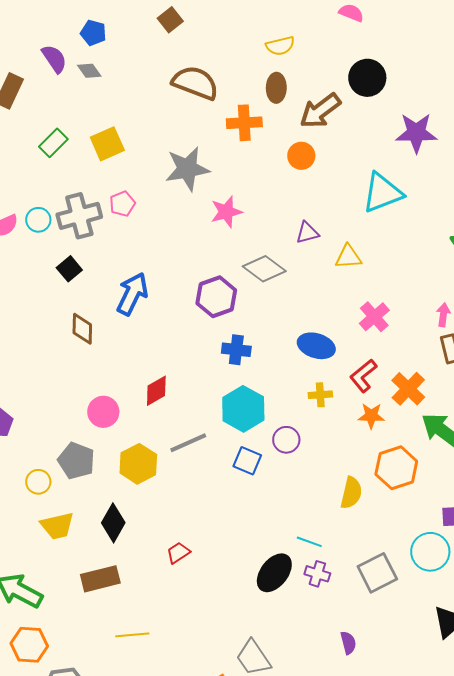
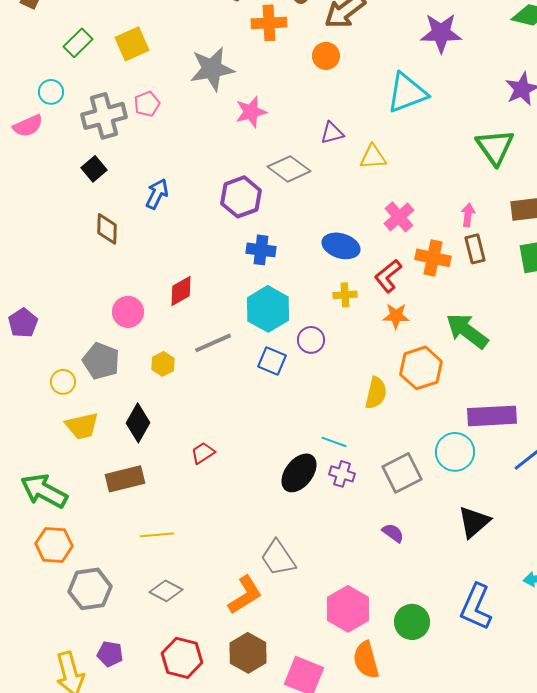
cyan circle: (38, 220) -> (51, 92), moved
blue arrow: (132, 294) -> (157, 194), size x0.7
orange cross: (408, 389) -> (433, 258), moved, turned -32
yellow hexagon: (138, 464) -> (163, 364), size x0.6
purple semicircle: (348, 643) -> (393, 533), moved, turned -40

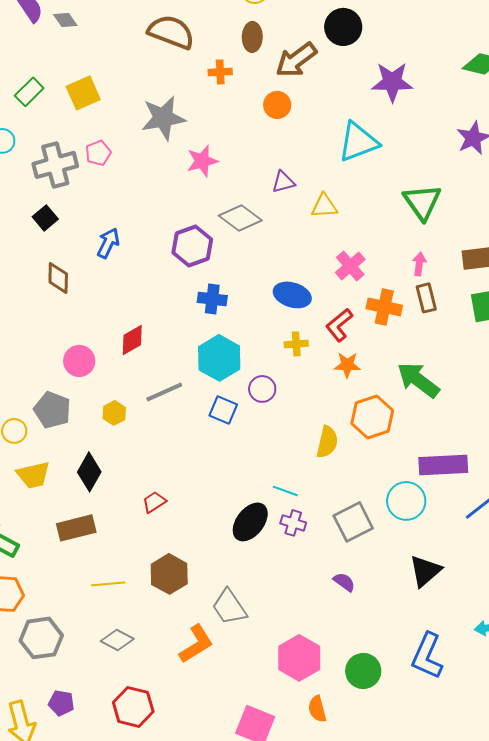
orange cross: (269, 23) -> (220, 72), size x0.7
green triangle: (495, 147) -> (422, 202), moved
brown hexagon: (248, 653) -> (169, 574), moved
orange semicircle: (366, 660) -> (317, 709), size x0.7

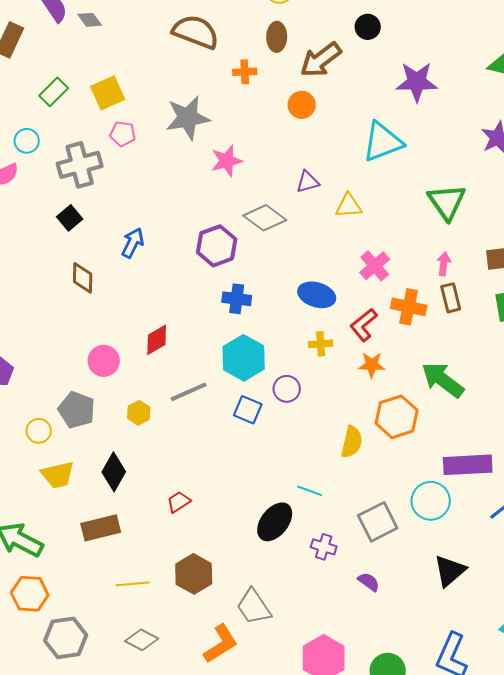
black circle: (343, 27) -> (368, 27), size x0.7
pink pentagon: (98, 153) -> (123, 134), moved, turned 30
purple cross: (293, 523) -> (324, 547), moved

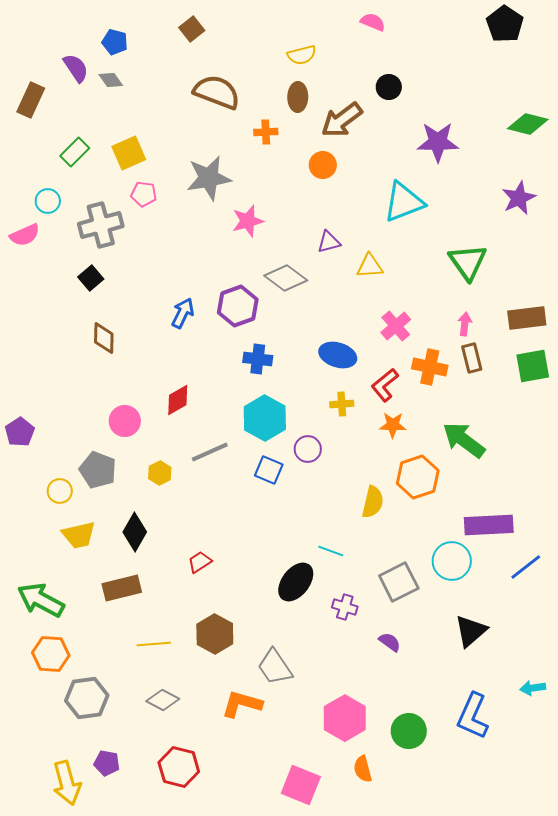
blue arrow: (133, 243) -> (183, 313), moved
orange L-shape: (221, 644) -> (242, 704), turned -132

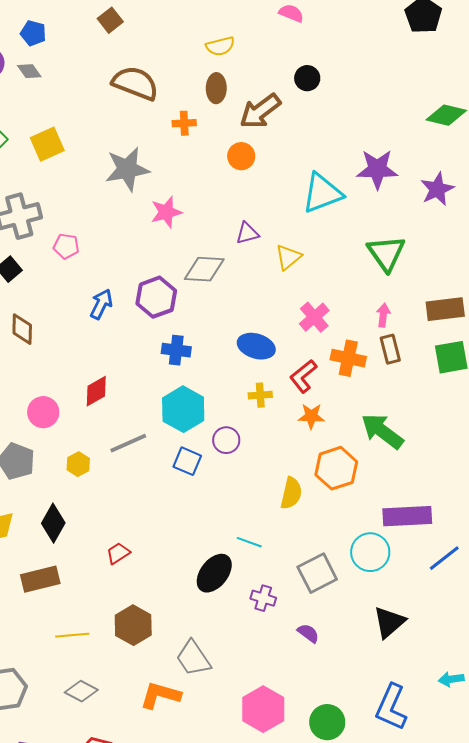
purple star: (438, 142) -> (377, 169), moved
pink pentagon: (144, 194) -> (66, 246), moved
yellow triangle: (370, 266) -> (288, 257), turned -36
gray diamond: (286, 278) -> (204, 269), turned -33

